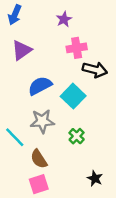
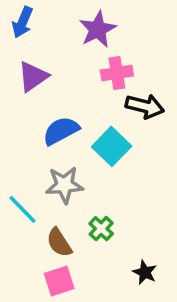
purple star: (64, 19) -> (98, 29), size x1.5
green cross: (77, 136) -> (101, 229), moved

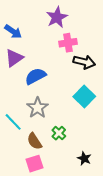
blue arrow: (22, 22) -> (13, 32), moved, turned -78
purple triangle: (33, 77) -> (14, 58), moved
cyan square: (112, 146) -> (84, 97), moved
gray star: (64, 185) -> (37, 108), turned -30

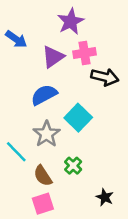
purple triangle: (14, 58) -> (53, 57), moved
cyan square: (84, 97) -> (78, 118), moved

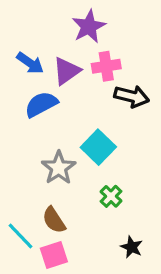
blue arrow: (16, 39) -> (30, 63), moved
blue semicircle: (44, 95) -> (41, 104), moved
cyan line: (16, 152) -> (21, 236), moved
green cross: (73, 166) -> (111, 196), moved

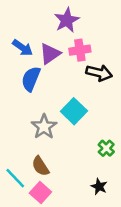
blue semicircle: (41, 104) -> (31, 79), turned -40
green cross: (111, 196) -> (106, 148), moved
pink square: (54, 255) -> (40, 193), turned -30

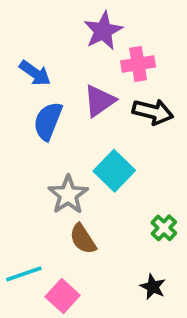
pink cross: (80, 50) -> (138, 64), moved
purple triangle: (50, 54) -> (99, 101), moved
brown semicircle: (40, 166) -> (83, 239), moved
cyan line: (15, 178) -> (24, 274), turned -65

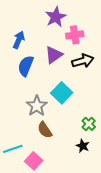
blue arrow: (35, 73) -> (19, 40), turned -102
black arrow: (153, 112) -> (83, 61), turned -30
black star: (153, 287) -> (83, 146), moved

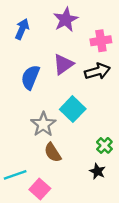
pink cross: (75, 35) -> (101, 41), moved
blue arrow: (19, 40) -> (22, 29), moved

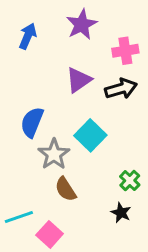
blue semicircle: (30, 77) -> (32, 122), moved

